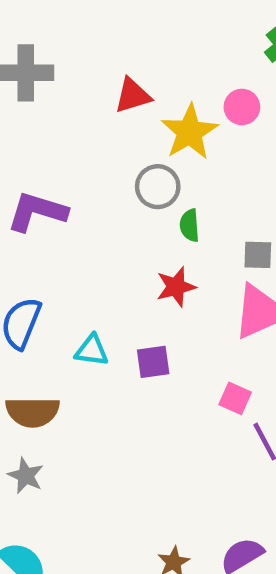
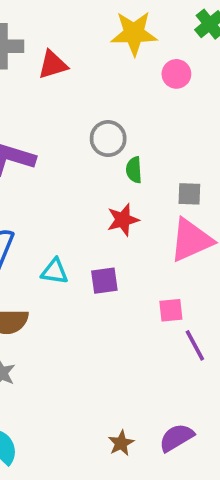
red triangle: (133, 96) -> (53, 65), moved
yellow star: (190, 132) -> (134, 33), moved, turned 30
pink square: (235, 398) -> (171, 310), turned -30

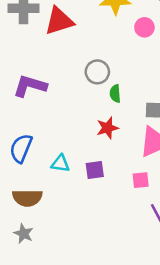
red triangle: (53, 65) -> (59, 21), size x1.4
pink square: (171, 310) -> (141, 180), moved

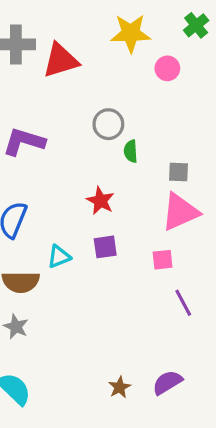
red star: (108, 128) -> (100, 201), moved, turned -30
cyan triangle: (60, 164) -> (59, 256), moved, turned -30

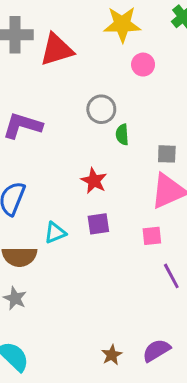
pink circle: (167, 68) -> (143, 65), moved

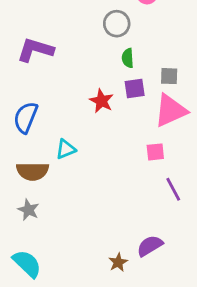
gray circle: (101, 109) -> (117, 24), moved
purple square: (98, 224) -> (135, 88), moved
purple semicircle: (156, 350) -> (150, 246), moved

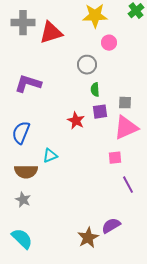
brown star: (118, 262) -> (88, 238), size x1.5

